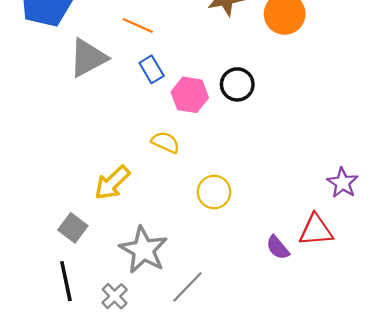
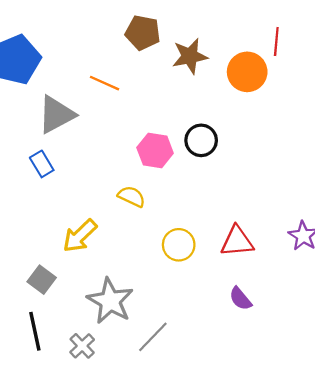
blue rectangle: (152, 69) -> (42, 164), moved
red triangle: (316, 230) -> (237, 241), moved

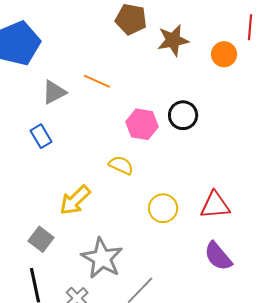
orange circle: (247, 72) -> (224, 54), size x0.7
orange line: (105, 83) -> (97, 81), moved
gray triangle: (56, 115) -> (54, 92), size x0.7
purple semicircle: (240, 299) -> (218, 256), size x1.4

